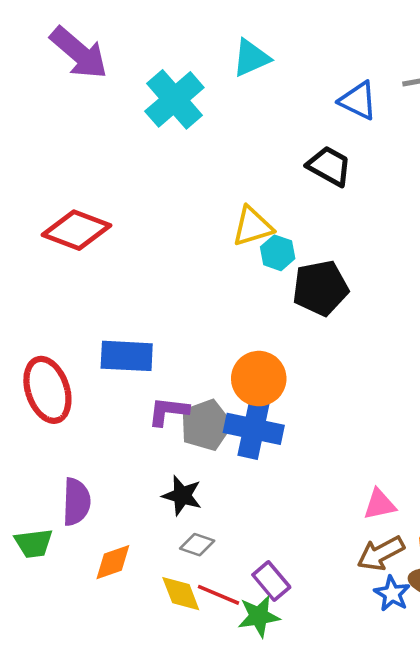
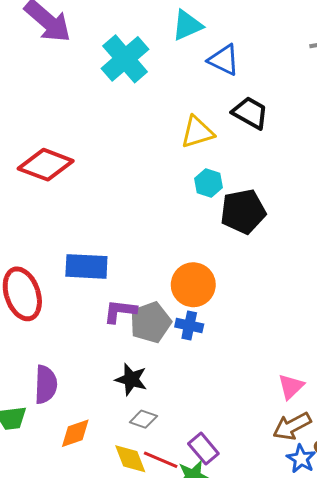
blue triangle: (358, 101) -> (224, 60), moved
yellow triangle: (252, 226) -> (197, 132), moved
blue cross: (254, 429) -> (189, 325), size x0.6
pink triangle: (379, 504) -> (291, 386), turned -32

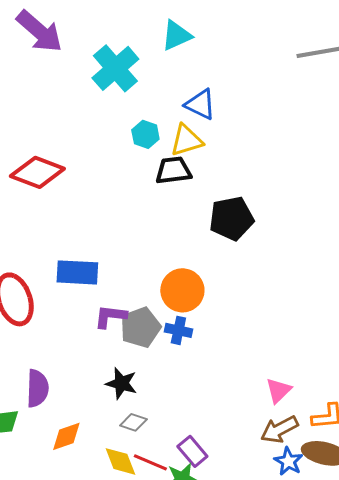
blue triangle: (224, 60) -> (200, 104), moved
black trapezoid: (250, 113) -> (173, 170), moved, turned -36
cyan hexagon: (208, 183) -> (145, 134), moved

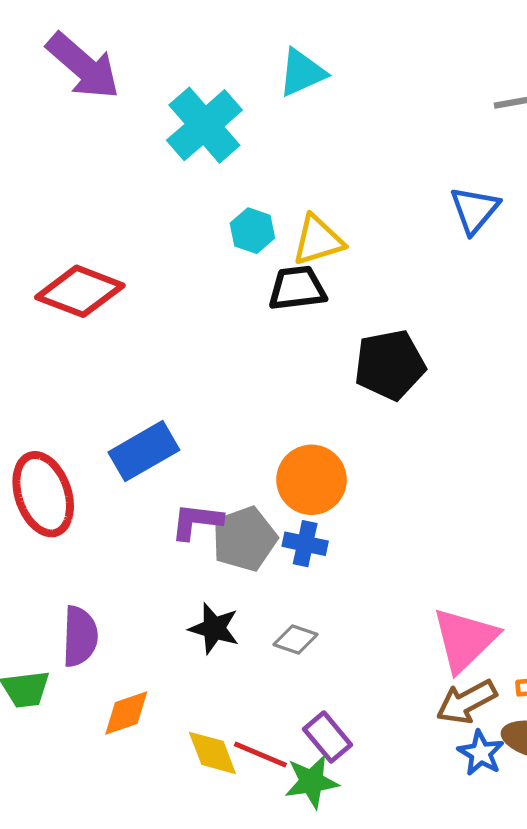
blue triangle: (200, 104) -> (474, 210), moved, turned 44
blue rectangle: (77, 272) -> (144, 451), turned -33
pink triangle: (278, 390) -> (465, 640), size x1.6
gray diamond: (133, 422) -> (296, 640), moved

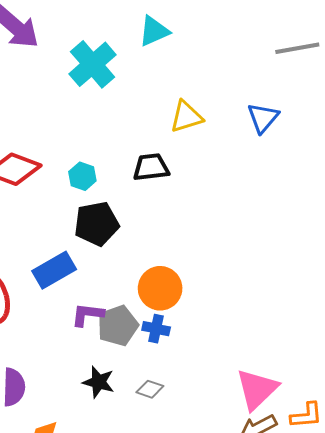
cyan hexagon: (252, 231) -> (82, 176), moved
yellow triangle: (318, 240) -> (186, 117), moved
black pentagon: (390, 365) -> (97, 224), moved

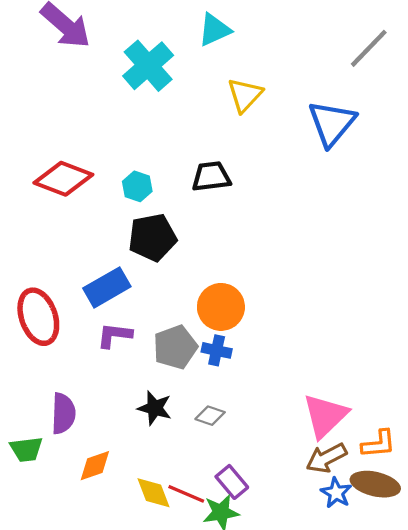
gray line: (297, 48) -> (369, 48), turned -36
yellow triangle: (186, 117) -> (245, 95), moved, turned -30
blue triangle: (263, 118) -> (332, 123), size x1.4
purple L-shape: (87, 315) -> (114, 335), moved

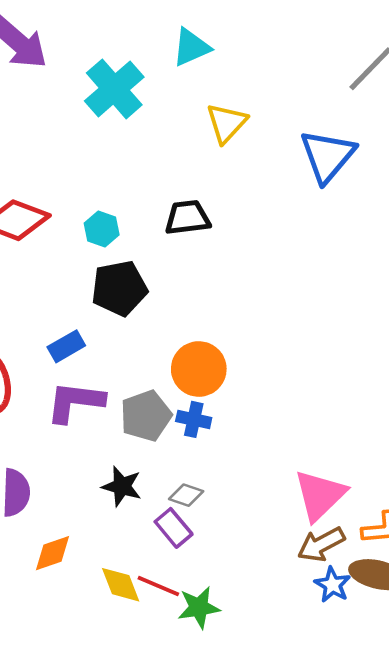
blue rectangle: (107, 287) -> (66, 346), size x0.7
purple L-shape: (114, 335) -> (75, 402), size x1.4
purple rectangle: (232, 482) -> (174, 528), moved

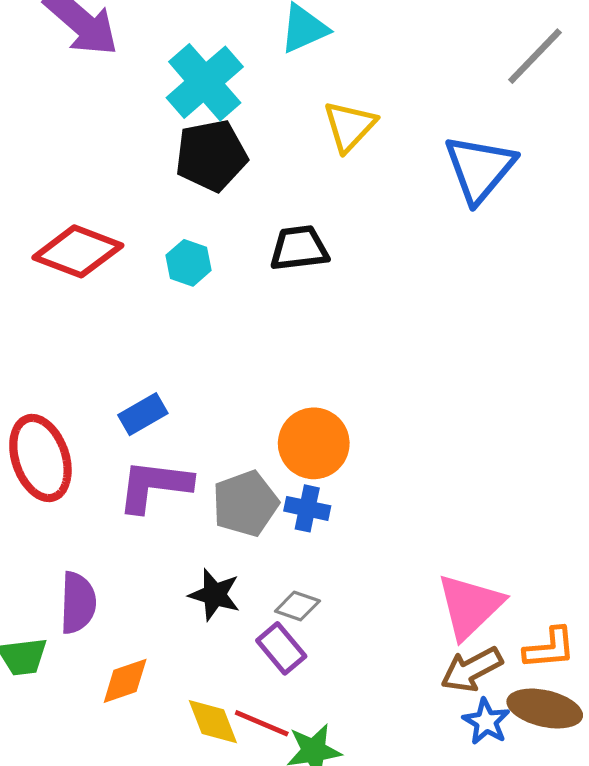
black pentagon: (119, 288) -> (211, 155), moved

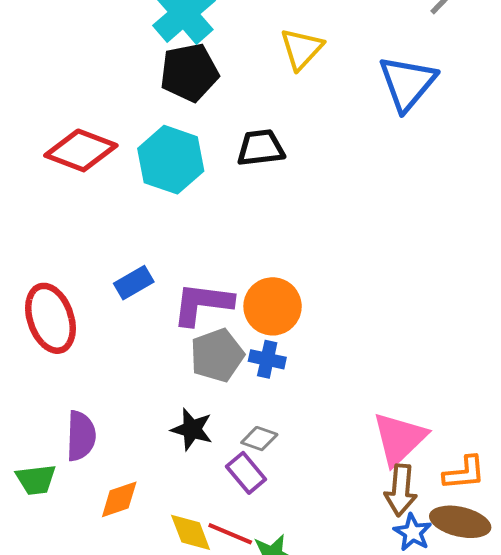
cyan hexagon: (188, 263) -> (171, 160), size x1.8
purple L-shape: (154, 486) -> (202, 304), moved
brown arrow: (472, 669) -> (401, 490), turned -57

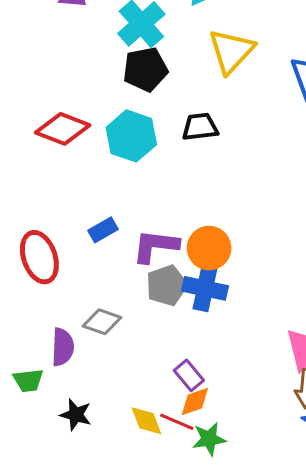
yellow triangle: (302, 49) -> (231, 51), size x1.4
blue cross: (267, 359) -> (205, 288), size x1.6
black star: (192, 429) -> (76, 415), moved
gray diamond: (259, 439) -> (102, 322), moved, size x1.4
orange diamond: (119, 499) -> (195, 402), moved

